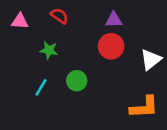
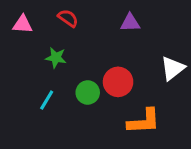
red circle: (111, 46) -> (118, 82), moved
orange L-shape: (144, 107) -> (144, 121), moved

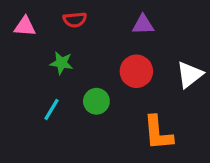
red semicircle: (68, 18) -> (75, 20), turned 140
red circle: (118, 82) -> (136, 71), moved
orange L-shape: (144, 121) -> (158, 133), turned 88

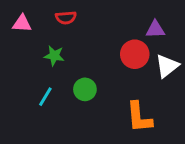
purple triangle: (143, 25) -> (155, 29), moved
red circle: (136, 71) -> (135, 54), moved

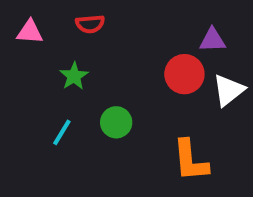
green star: (54, 56) -> (74, 76), turned 30

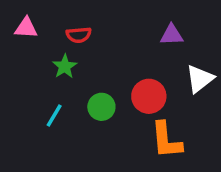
red semicircle: (90, 24) -> (79, 35), moved
purple triangle: (213, 40) -> (172, 35), moved
red circle: (184, 74) -> (149, 96), moved

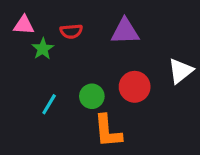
purple triangle: (172, 35) -> (125, 31), moved, size x1.4
green star: (65, 66) -> (43, 49), moved
orange L-shape: (166, 140) -> (108, 131), moved

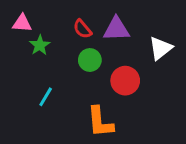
red semicircle: (71, 31) -> (82, 29), moved, turned 54
white triangle: (181, 71) -> (161, 48), moved
green circle: (92, 96) -> (90, 60), moved

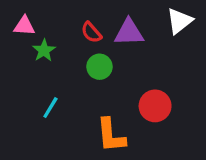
white triangle: (161, 48) -> (180, 21), moved
red circle: (125, 81) -> (155, 106), moved

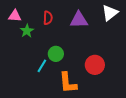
red semicircle: (91, 32) -> (48, 18), moved, turned -136
green circle: (99, 67) -> (56, 54), moved
cyan line: (50, 108) -> (42, 66), moved

